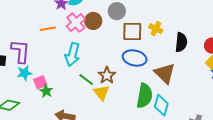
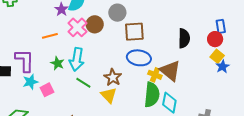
yellow cross: (156, 29) -> (155, 75), moved
green line: (86, 80) -> (83, 83), moved
green star: (46, 91) -> (57, 63), moved

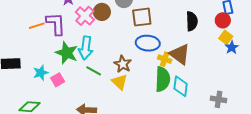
orange line: (50, 36) -> (37, 26), moved
purple L-shape: (25, 60) -> (56, 24), moved
green star: (57, 63) -> (67, 53), size x1.6

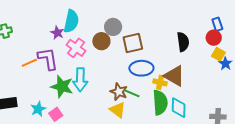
brown circle: (102, 12) -> (101, 41), moved
green line: (94, 71) -> (132, 93), moved

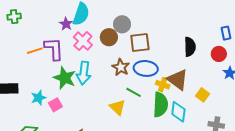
red circle: (214, 38) -> (219, 54), moved
yellow square: (218, 54) -> (203, 95), moved
brown star: (119, 92) -> (121, 67), moved

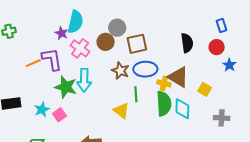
green line: (134, 92) -> (136, 94), turned 63

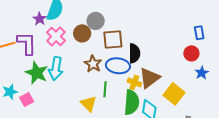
black semicircle: (187, 43) -> (134, 53), moved
brown triangle: (178, 77) -> (150, 78), turned 45
yellow square: (205, 89) -> (174, 94), size x1.5

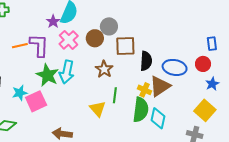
blue ellipse: (118, 66) -> (175, 67), moved
yellow square: (174, 94) -> (205, 110), moved
pink square: (27, 99) -> (36, 101), size x1.5

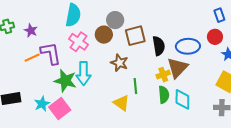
purple star: (53, 21) -> (31, 31), moved
yellow cross: (144, 90) -> (163, 75), turned -32
green semicircle: (141, 110) -> (164, 95), size x0.7

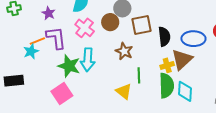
purple star: (31, 31) -> (48, 13), moved
green semicircle: (164, 95) -> (167, 86), size x1.4
cyan star: (42, 104) -> (31, 51), moved

